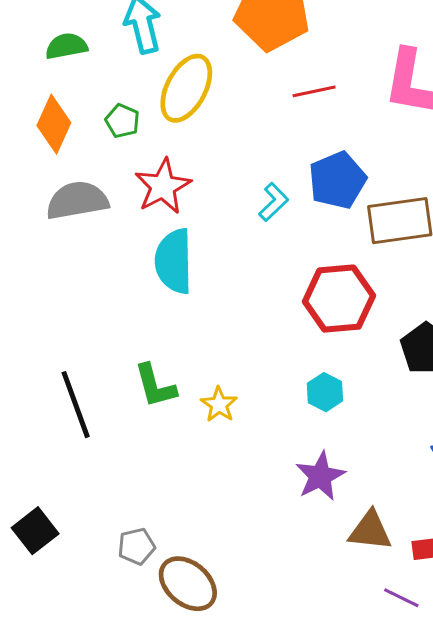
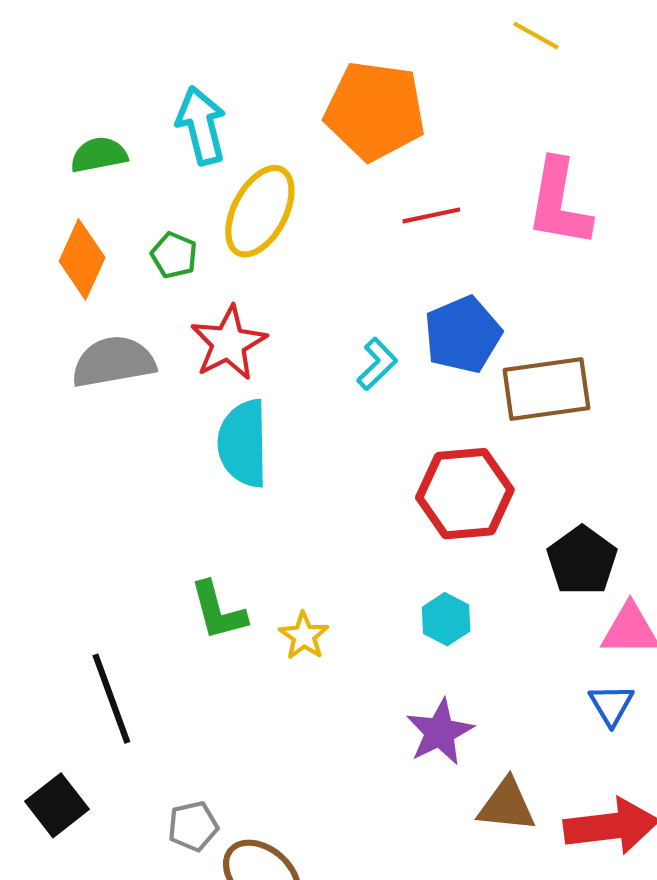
black line: (76, 405) -> (111, 699), moved

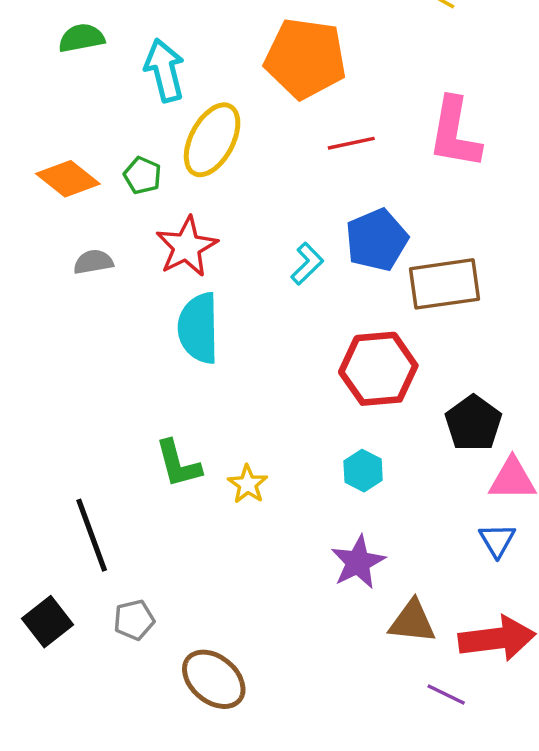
green semicircle: (99, 155) -> (81, 38), moved
orange diamond: (82, 259) -> (68, 179), turned -76
gray semicircle: (113, 362) -> (93, 262), size x0.6
gray pentagon: (193, 826) -> (134, 620), moved

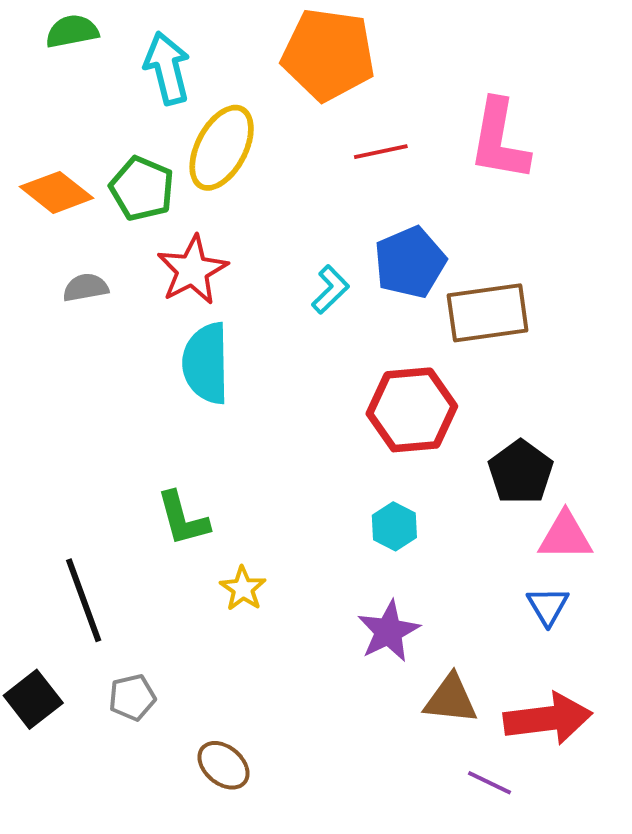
green pentagon: (143, 175) -> (142, 189), size x1.5
yellow star: (248, 484) -> (243, 589), moved
brown ellipse: (214, 679) -> (223, 765), size x0.7

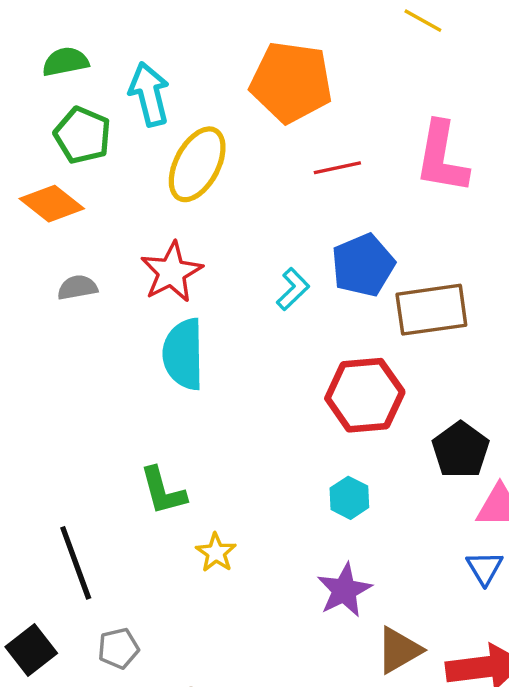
green pentagon: (142, 189) -> (83, 135), moved
brown triangle: (451, 699) -> (399, 650), turned -36

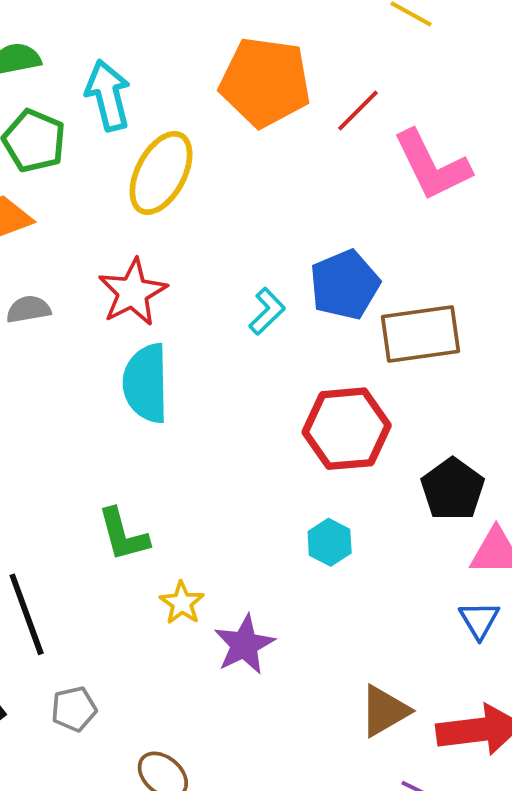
pink L-shape: (442, 157) -> (432, 165), turned -36
red line: (337, 168) -> (358, 110), moved, turned -33
purple star: (344, 590) -> (244, 645), moved

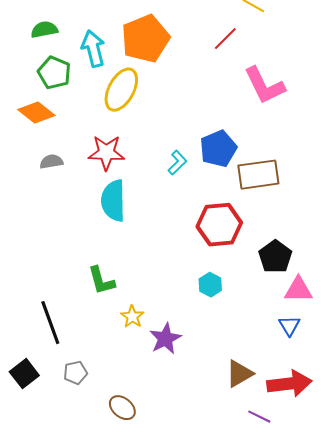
orange pentagon: (265, 82) -> (145, 39), moved, turned -30
red line: (358, 110) -> (225, 39), moved
red star: (133, 292) -> (106, 153), turned 30

